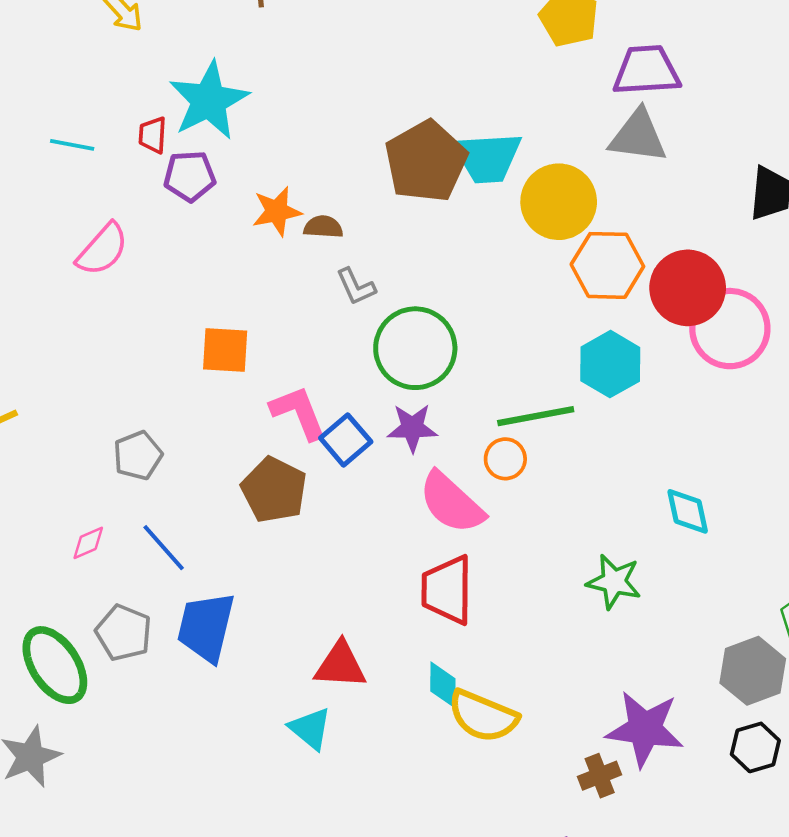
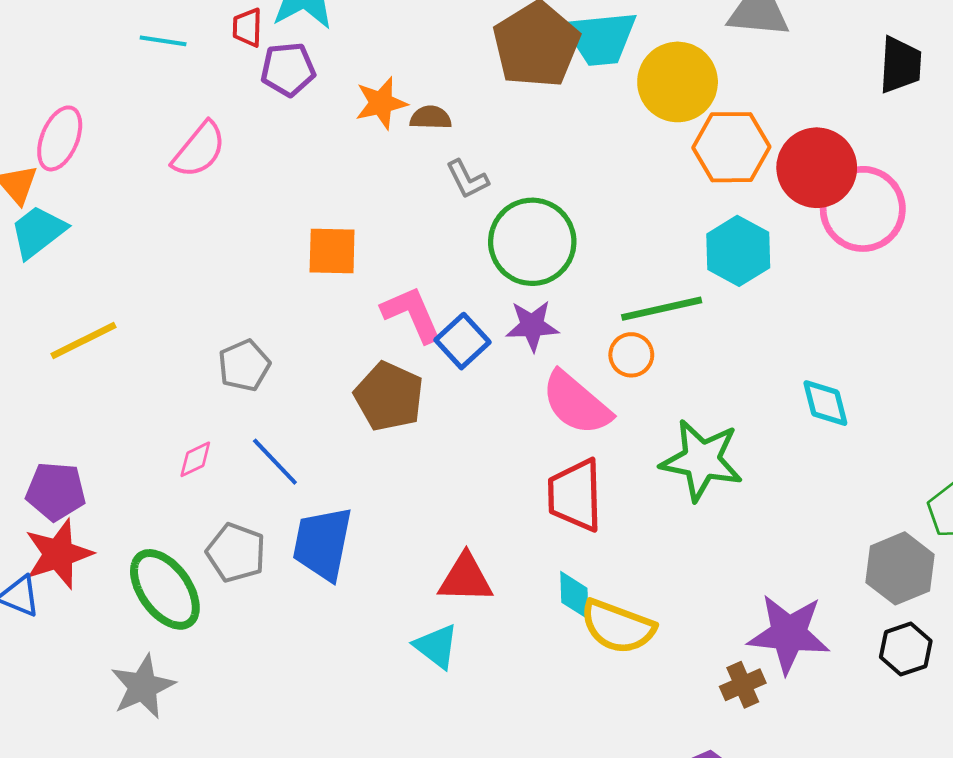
green star: (614, 582) -> (702, 460), moved, size x1.4

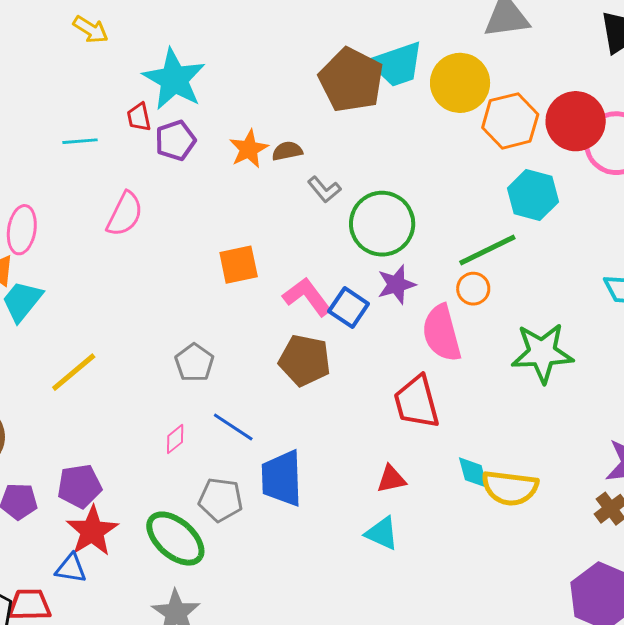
pink semicircle: (576, 403) -> (442, 333), turned 48
red trapezoid: (575, 495) -> (417, 402), moved
red triangle: (466, 578) -> (391, 479), size x0.7

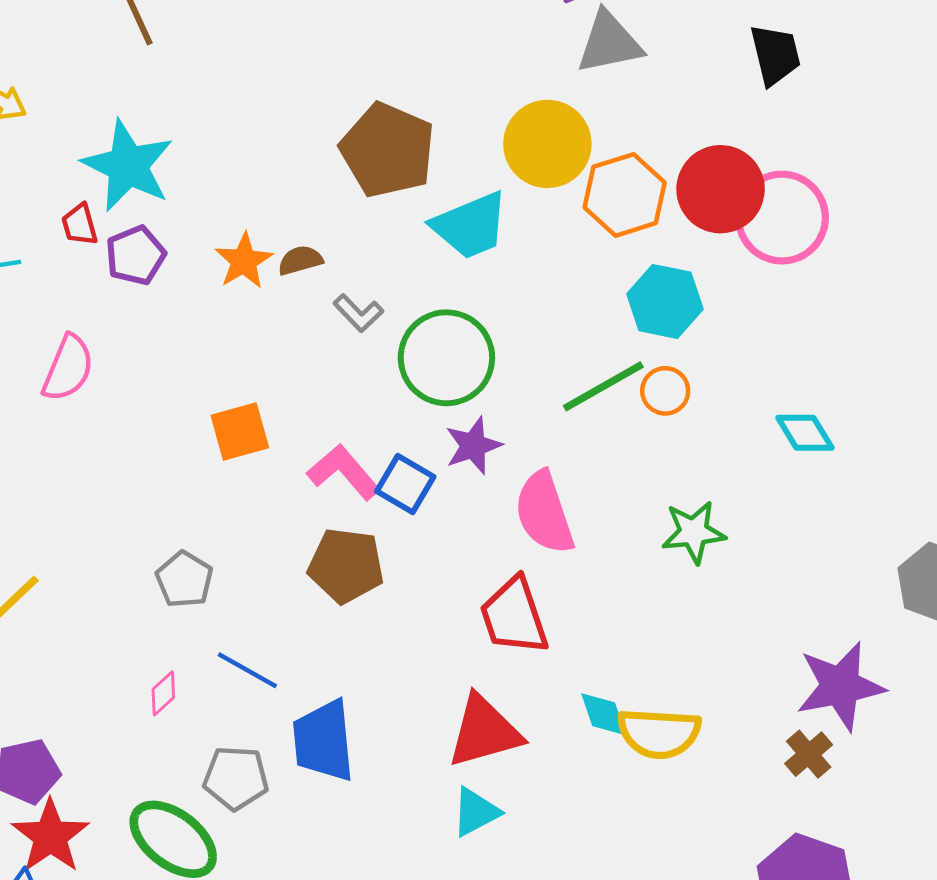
cyan trapezoid: (397, 64) -> (470, 226), moved
orange circle: (473, 289) -> (665, 391), moved
green star: (542, 353) -> (694, 532), size x0.7
red triangle: (391, 479) -> (484, 731), size x1.8
cyan triangle: (382, 533) -> (476, 812), turned -48

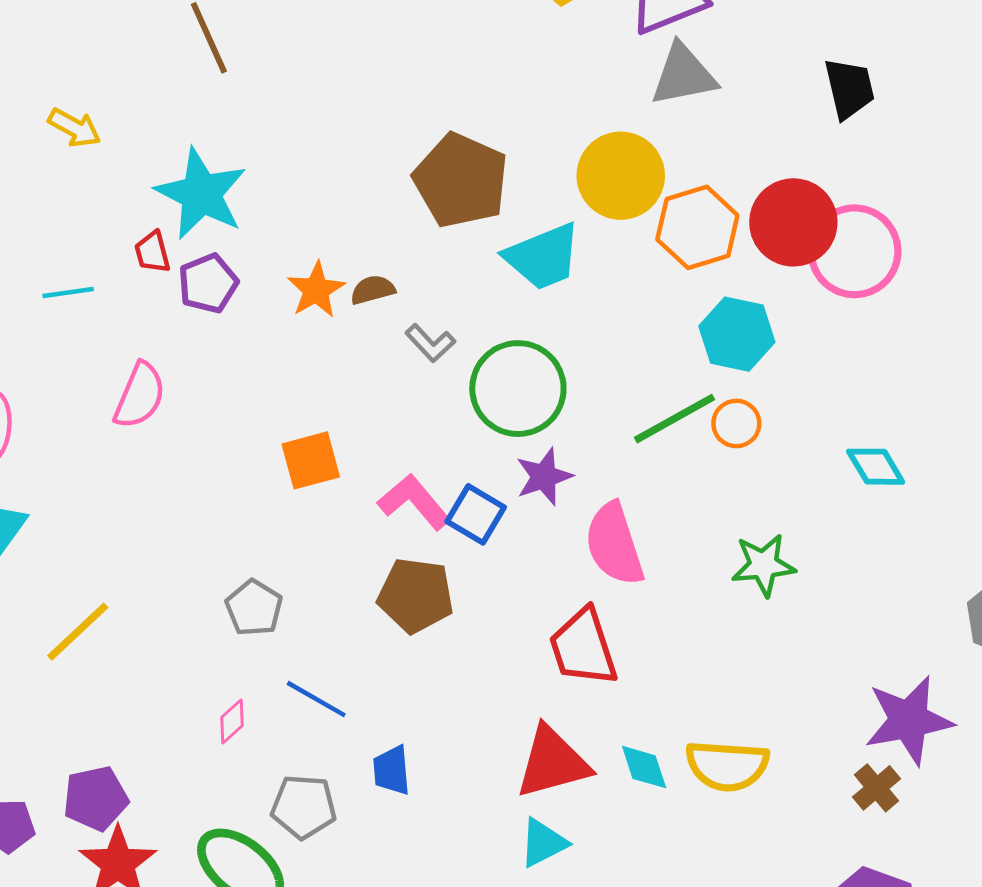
cyan diamond: (604, 714) -> (644, 767), moved
blue trapezoid: (323, 741) -> (392, 770), size x0.6

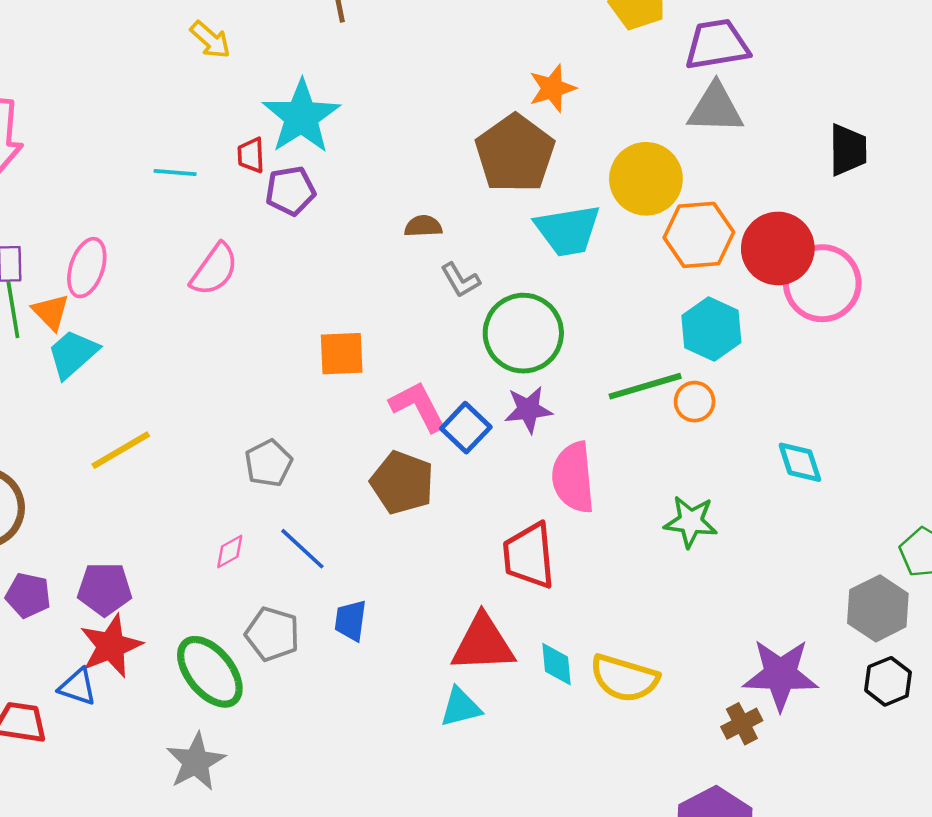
orange star: (316, 290) -> (552, 88), moved

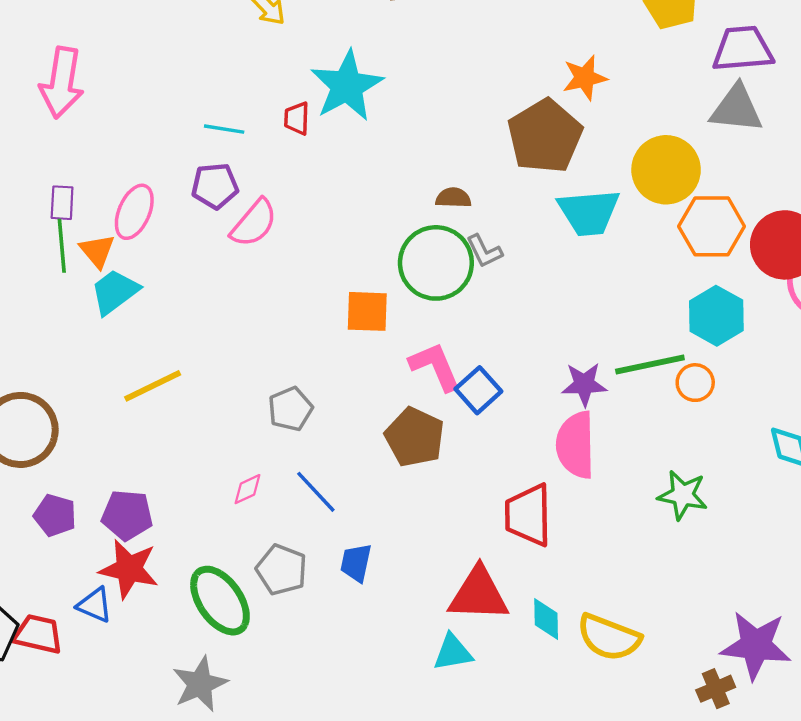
purple pentagon: (290, 191) -> (215, 186), moved
green circle: (523, 333) -> (436, 263), moved
purple star: (528, 410) -> (584, 384), moved
red star: (111, 646) -> (129, 569), turned 30

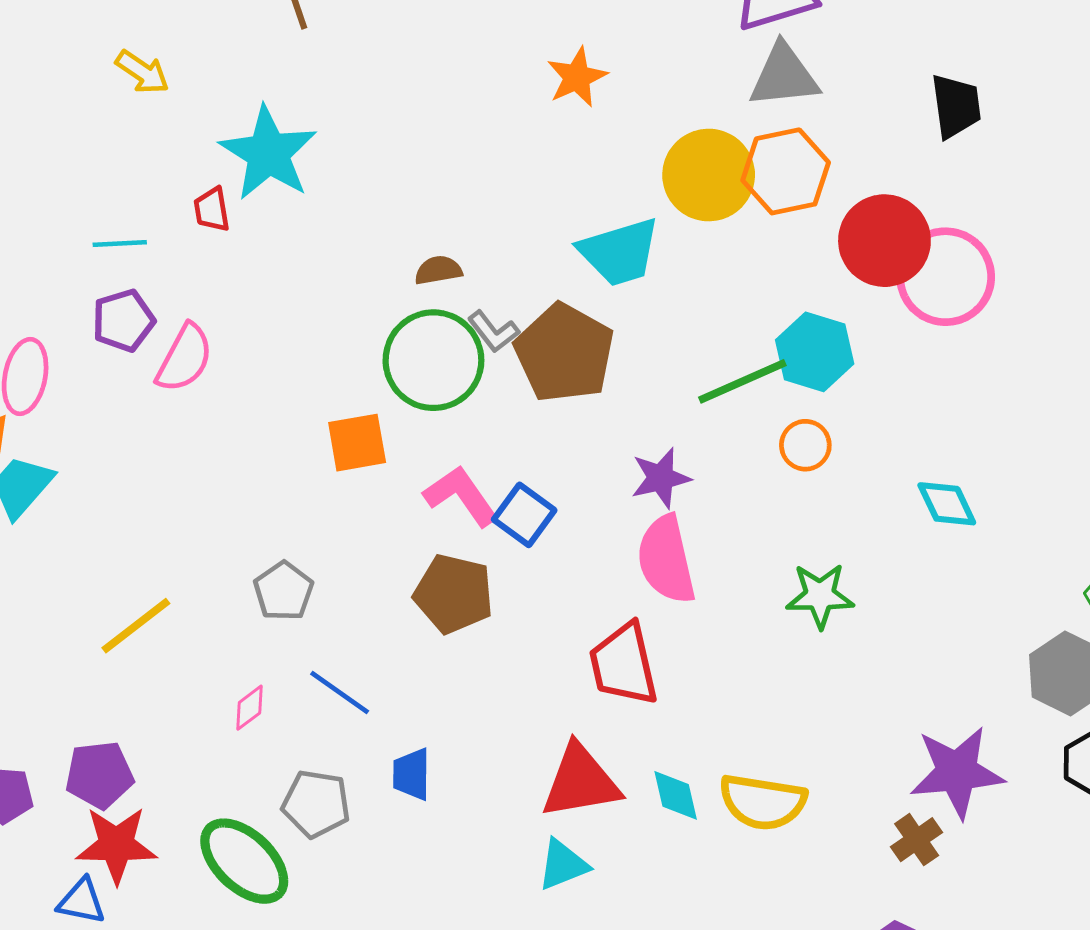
brown pentagon: (545, 136) -> (564, 353), moved
orange hexagon: (712, 226) -> (786, 171), moved
green line: (650, 365) -> (742, 381), moved
yellow line: (153, 386) -> (136, 626), moved

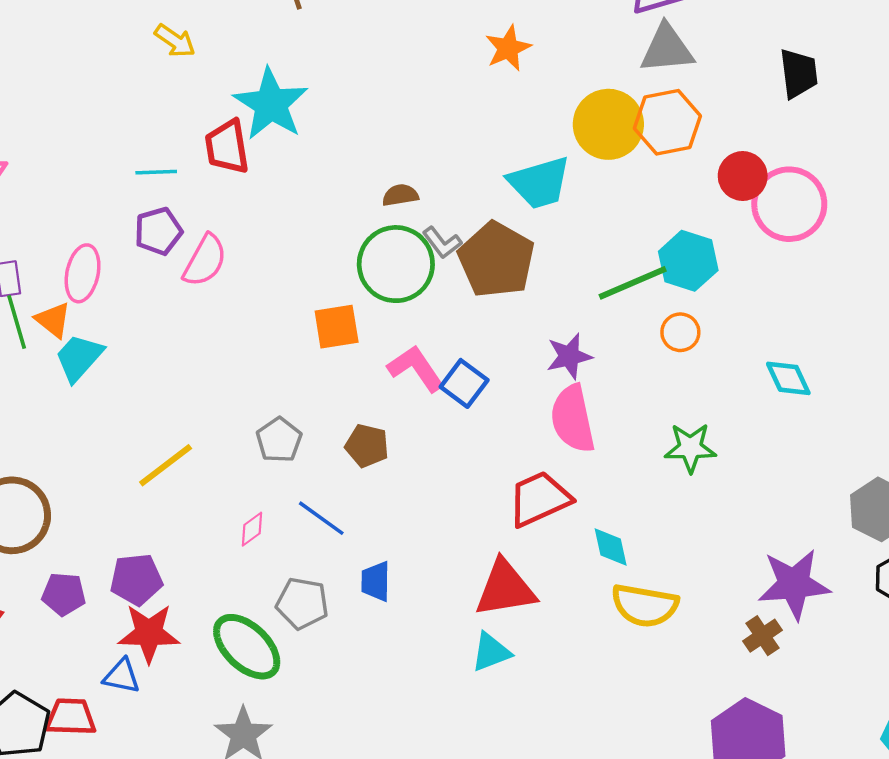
red trapezoid: (212, 210) -> (227, 147), size x1.6
red circle: (884, 241) -> (743, 176), size x0.7
brown pentagon: (454, 594) -> (367, 446), moved, size x0.7
red trapezoid: (624, 664) -> (539, 499), turned 78
cyan diamond: (676, 795) -> (611, 547), moved

